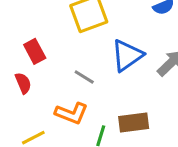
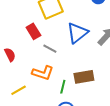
red rectangle: (35, 51) -> (33, 31), moved

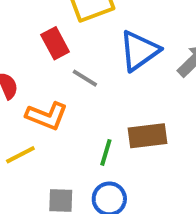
orange L-shape: (43, 73) -> (47, 116), moved

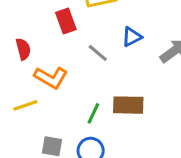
blue triangle: (139, 51) -> (132, 37), size x0.6
gray line: (85, 78) -> (98, 53), moved

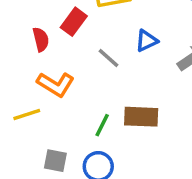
red rectangle: (66, 21) -> (74, 22), turned 55
red semicircle: (23, 49) -> (41, 39), moved

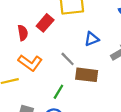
gray line: (108, 58) -> (68, 59), moved
brown rectangle: (141, 117) -> (87, 75), moved

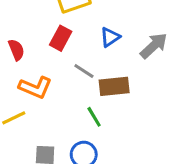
red rectangle: (45, 23) -> (61, 38), moved
green line: (58, 92) -> (94, 117), moved, turned -49

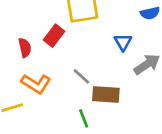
blue triangle: (110, 37) -> (123, 42), moved, turned -36
red rectangle: (61, 38) -> (54, 36), moved

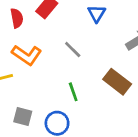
blue triangle: (123, 42) -> (97, 14), moved
brown rectangle: (106, 95) -> (117, 82), moved, turned 32

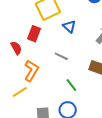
orange L-shape: (27, 55) -> (31, 71), turned -75

